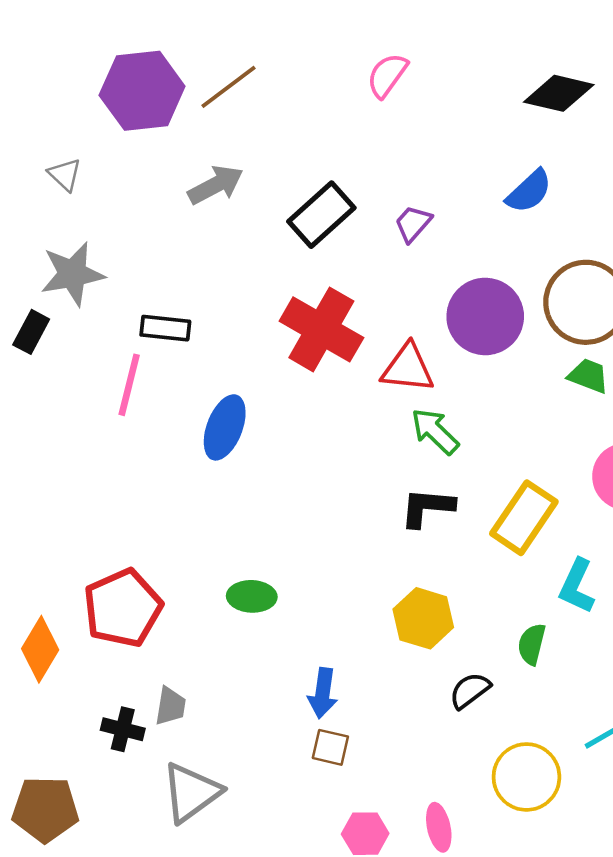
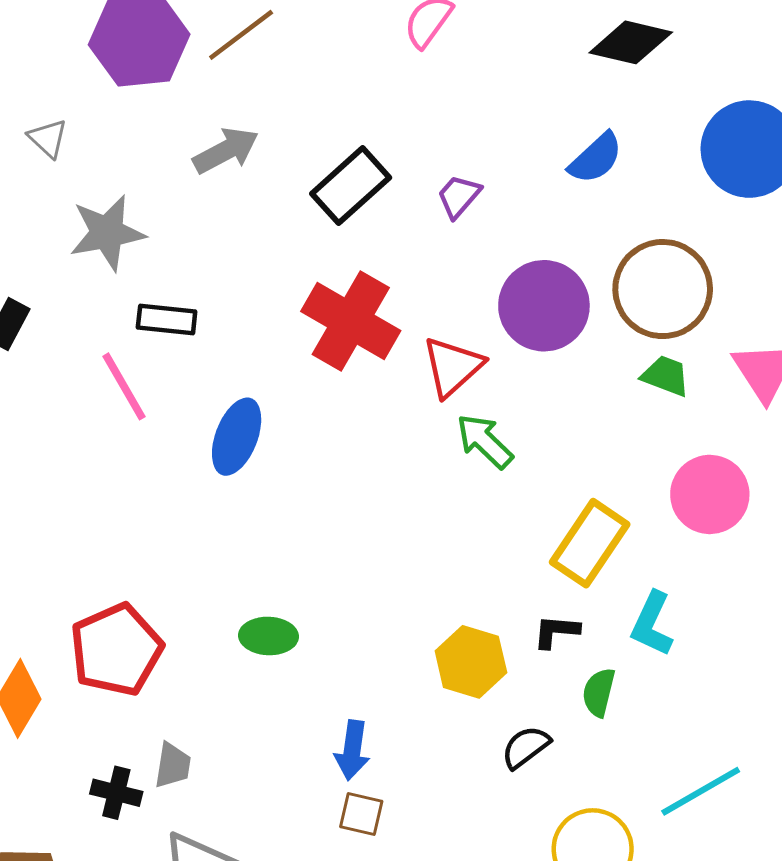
gray star: (72, 274) -> (107, 233), moved
red triangle: (408, 368) -> (453, 367), turned -48
pink line: (129, 385) -> (124, 386), turned -44
black L-shape: (427, 507) -> (556, 631), moved, size x0.7

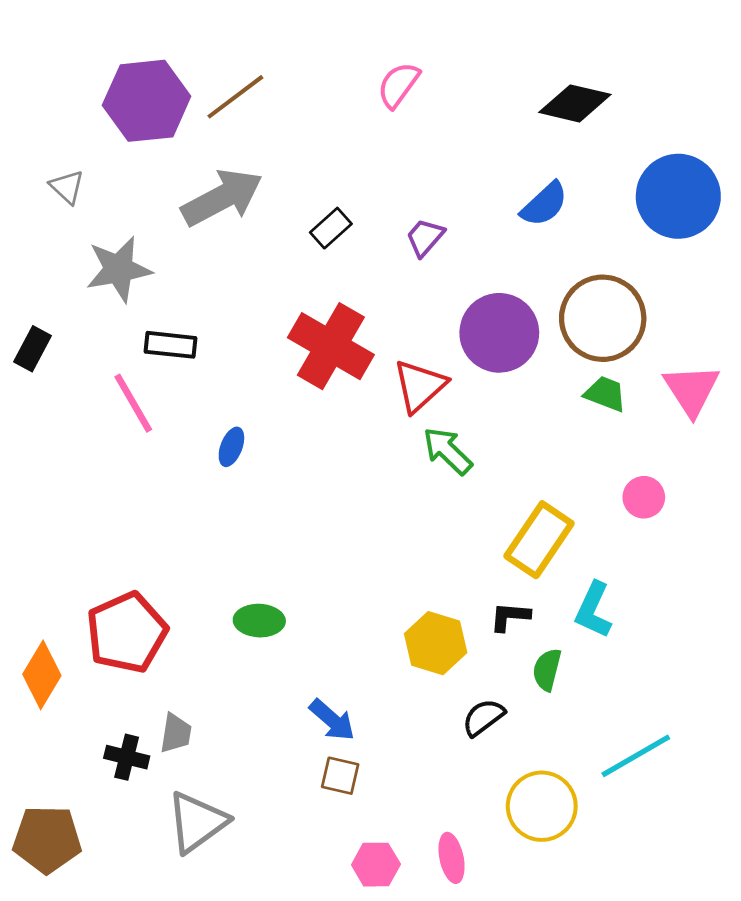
gray arrow: (226, 151) -> (222, 198), size x1.4
black rectangle: (351, 186) -> (331, 228), size x0.6
blue ellipse: (237, 437) -> (231, 447), size x0.6
pink circle: (710, 494) -> (644, 497), size x0.6
blue arrow: (352, 750) -> (332, 720), turned -57

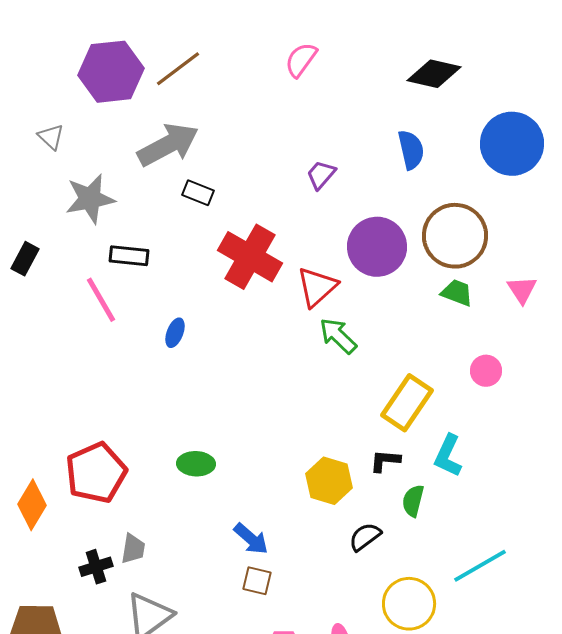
blue semicircle: (544, 204) -> (411, 150), turned -60
black rectangle: (331, 228) -> (198, 193), moved, turned 64
pink triangle: (692, 390) -> (522, 290), size x0.7
black cross: (127, 757) -> (96, 567), turned -32

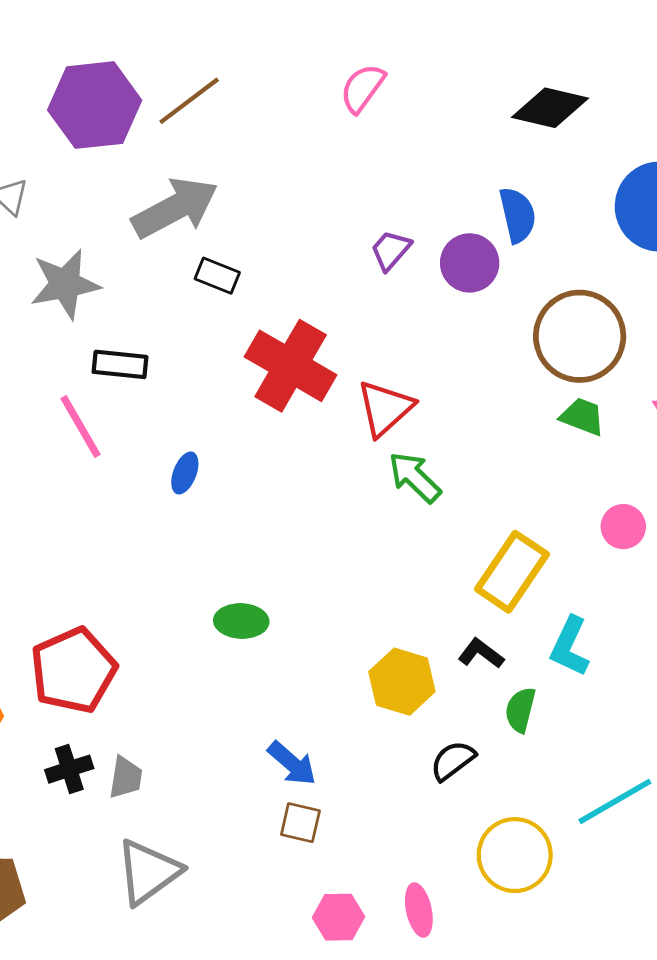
purple circle: (377, 247) -> (470, 263), moved, size x0.7
black L-shape: (385, 461) -> (481, 653), turned 32
green ellipse: (196, 464) -> (241, 621), moved
black cross: (96, 567) -> (69, 769), moved

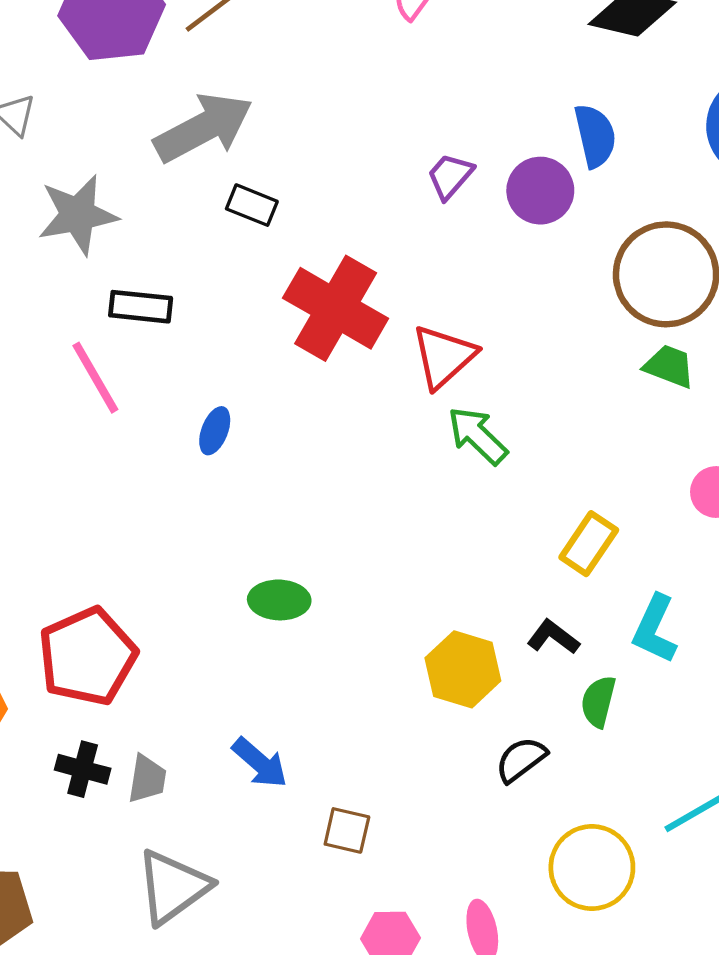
yellow rectangle: (512, 572) -> (589, 544), size x0.7
blue arrow: (292, 763) -> (260, 763), moved
black cross: (69, 769) -> (83, 769), turned 33

